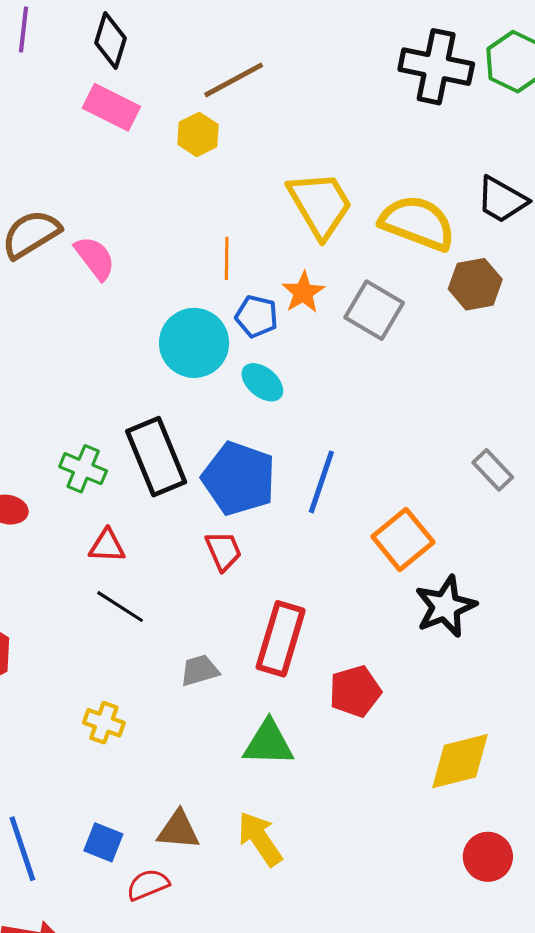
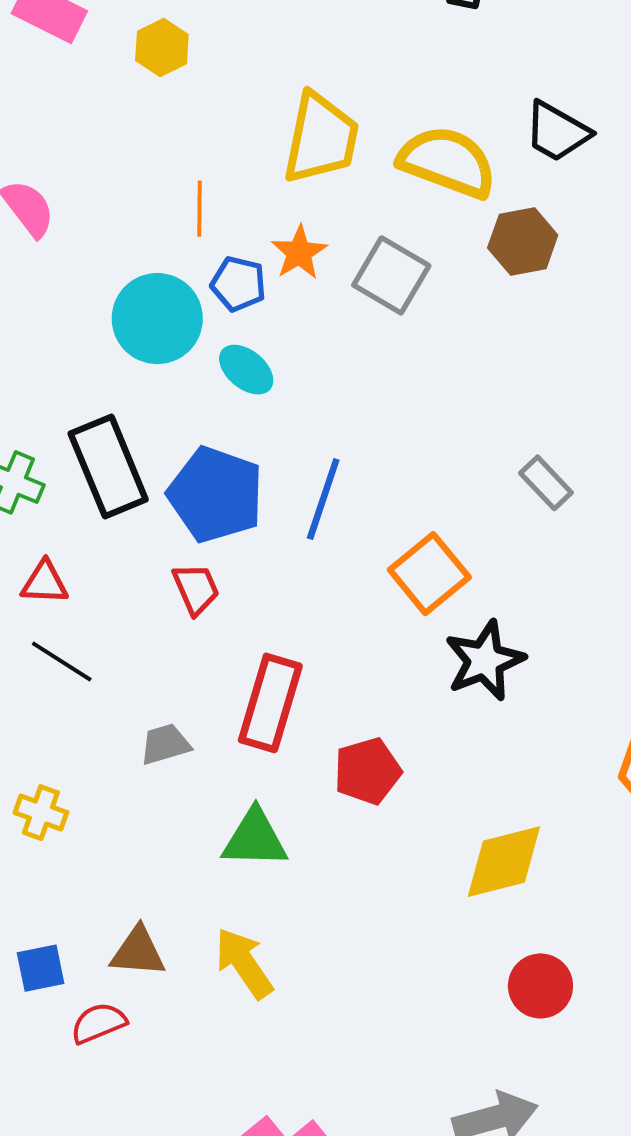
yellow trapezoid: (320, 204) -> (321, 138), turned 42
blue square: (103, 842) -> (41, 968), turned -33

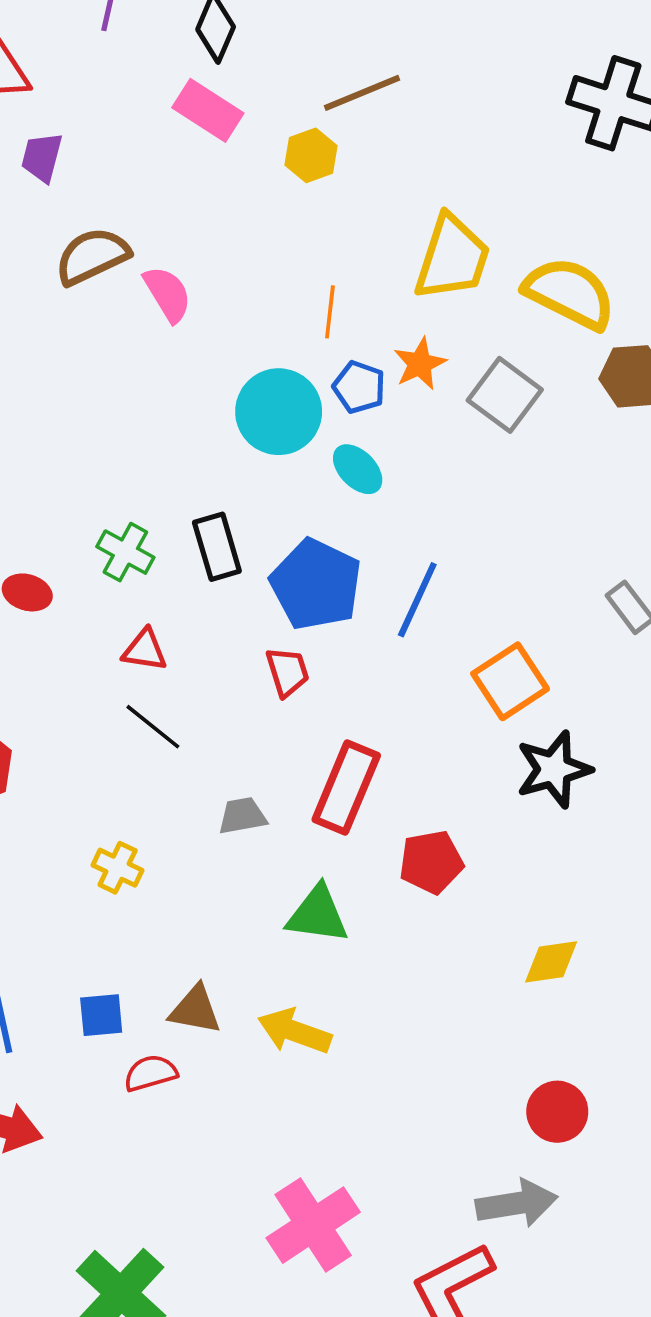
black rectangle: (108, 466) -> (217, 547), size x0.7
yellow diamond: (504, 862) -> (551, 962), size x0.7
yellow arrow: (244, 963) -> (294, 1031), turned -42
red circle: (540, 986) -> (557, 1112), moved

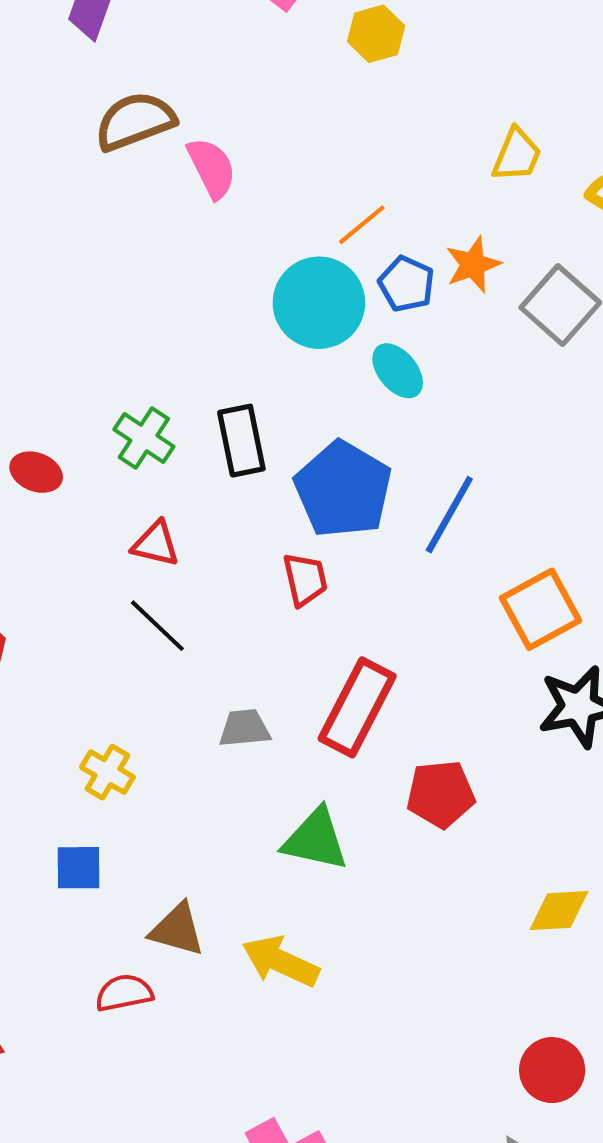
yellow trapezoid: (452, 258) -> (517, 155), size x0.6
orange line: (330, 312) -> (362, 225), moved, turned 39
blue square: (101, 1015) -> (79, 868), moved

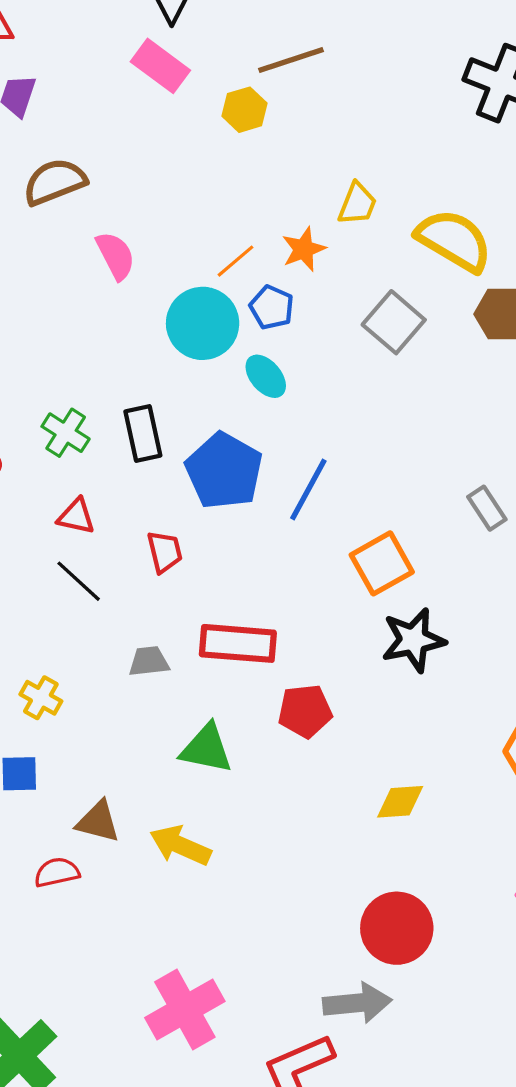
pink semicircle: (212, 168) -> (116, 256), moved
orange star: (473, 265) -> (304, 249), moved
red trapezoid: (305, 579) -> (165, 552), moved
red rectangle: (357, 707) -> (238, 643), turned 68
red circle: (552, 1070) -> (397, 928), size x1.4

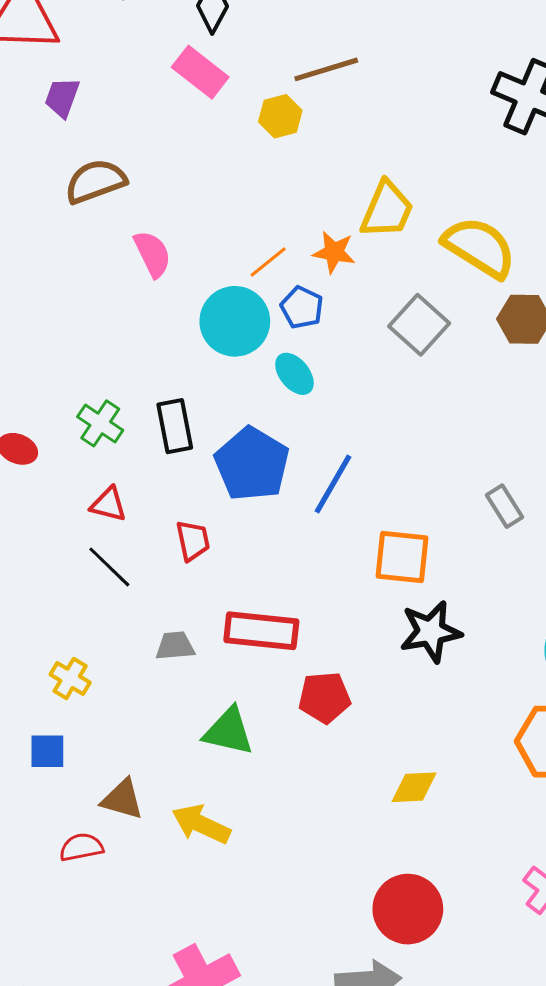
yellow trapezoid: (357, 204) -> (387, 210), size x1.4
orange star: (304, 249) -> (334, 252), turned 30
orange square: (382, 563) -> (402, 557), turned 34

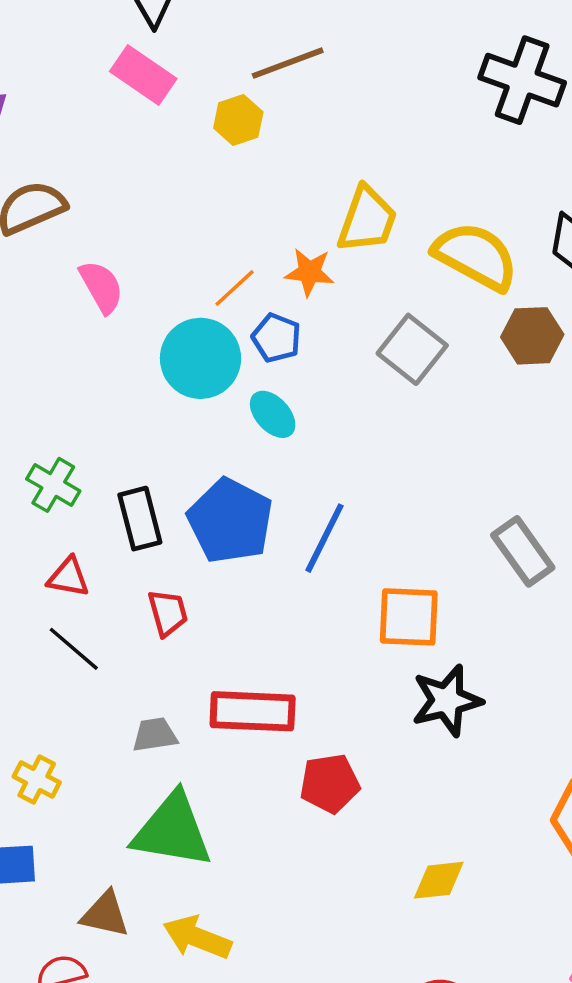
black rectangle: (175, 426) -> (140, 519), moved
gray rectangle: (505, 506) -> (523, 551), size x1.4
green triangle: (229, 731) -> (172, 830), moved, size x1.4

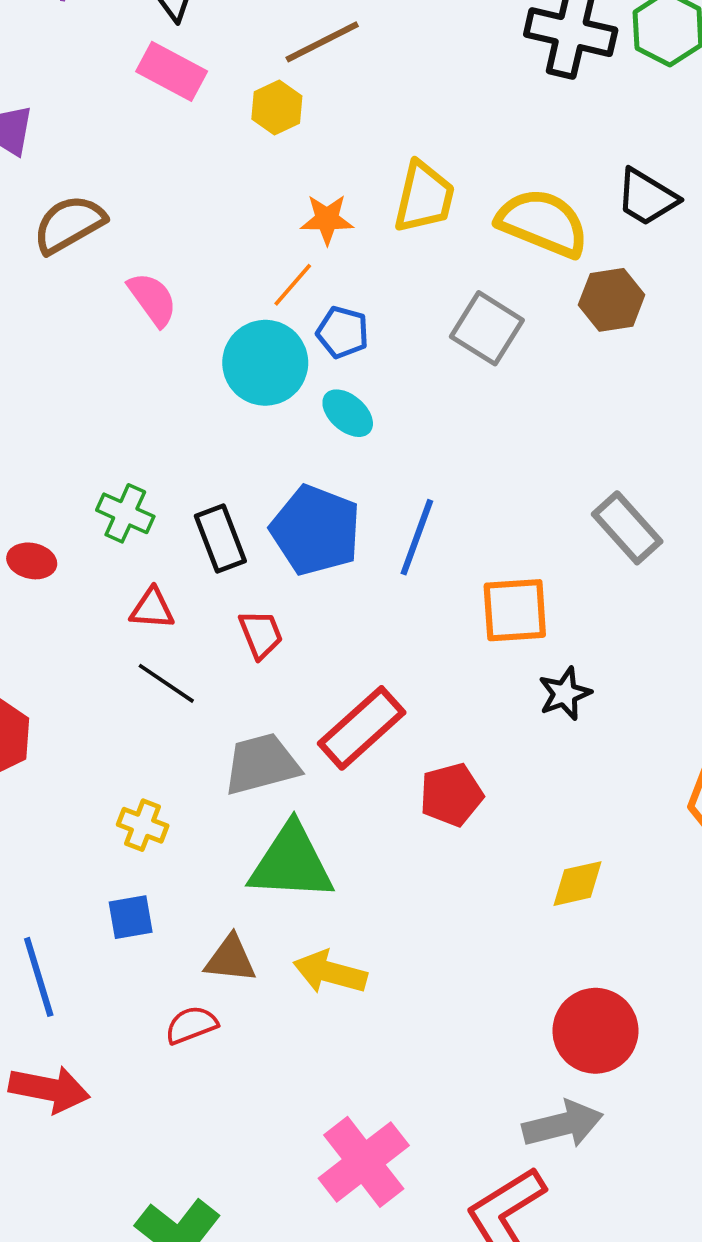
orange star: (309, 272) -> (327, 219), moved
black star: (447, 700) -> (565, 694), size x0.7
red rectangle: (253, 711) -> (362, 728), turned -38
gray trapezoid: (155, 735) -> (262, 764), size x1.6

